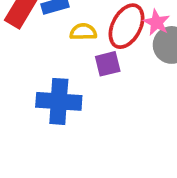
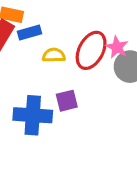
purple square: (108, 64) -> (67, 101), moved

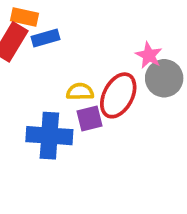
red ellipse: (91, 50) -> (118, 95), moved
yellow semicircle: (54, 55) -> (80, 92), moved

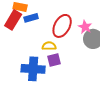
red ellipse: (118, 95) -> (62, 26), moved

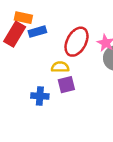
blue cross: (33, 69) -> (40, 96), size x0.6

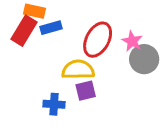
yellow semicircle: (60, 67) -> (78, 70), size x1.5

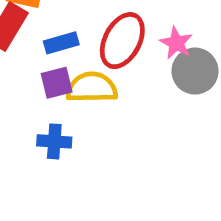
blue rectangle: (51, 28) -> (61, 43), moved
purple square: (86, 91) -> (57, 83), moved

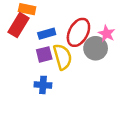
gray circle: (195, 71) -> (96, 48), moved
yellow semicircle: (92, 87) -> (63, 57), turned 75

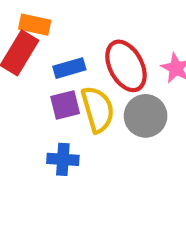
red ellipse: (78, 32) -> (126, 66), turned -56
gray circle: (96, 48) -> (146, 116), moved

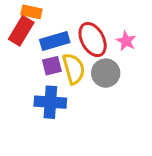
blue rectangle: (69, 68) -> (55, 41), size x1.4
blue cross: (63, 159) -> (50, 102), size x1.5

